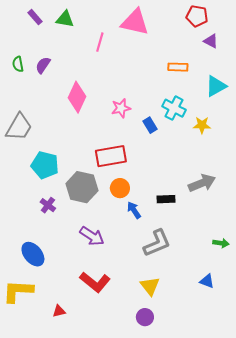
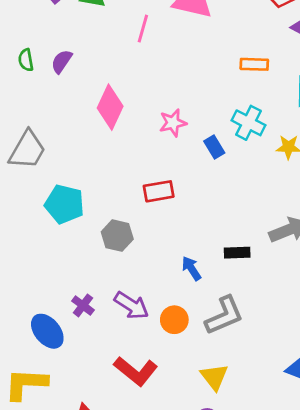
red rectangle: (111, 156) -> (159, 191), size x0.7
gray hexagon: (82, 187) -> (117, 236), size x0.7
orange circle: (120, 188) -> (174, 320), moved
purple cross: (48, 205) -> (83, 305), moved

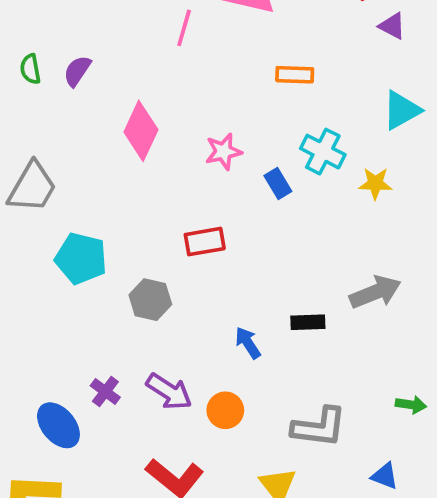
orange rectangle: (254, 64) -> (295, 75), moved
gray L-shape: (224, 315) -> (319, 427), moved, turned 30

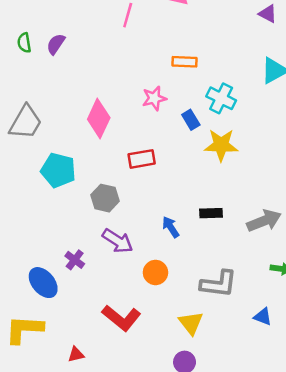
orange rectangle: (295, 75) -> (185, 62), moved
pink diamond: (141, 131) -> (99, 119), moved
yellow star: (375, 183) -> (221, 145), moved, size x1.5
gray arrow: (375, 292) -> (264, 221), moved
purple arrow: (169, 392) -> (118, 241), moved

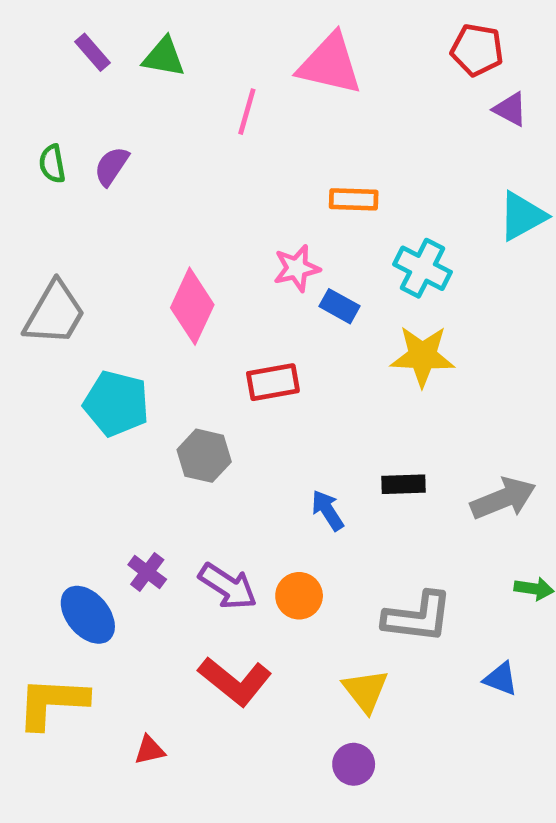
blue rectangle: (191, 120) -> (339, 306), moved, turned -30
purple arrow: (118, 241) -> (228, 586), moved

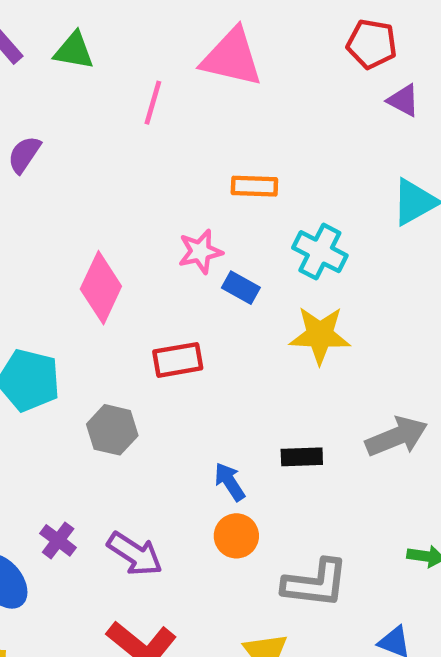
gray arrow: (503, 498) -> (397, 437), moved
orange circle: (299, 596) -> (236, 536), moved

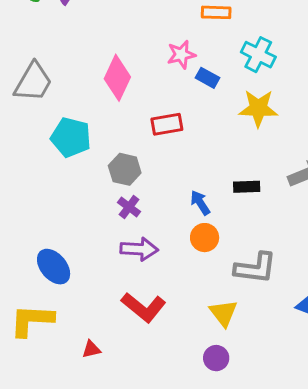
purple cross: (58, 540) -> (129, 207), moved
purple arrow: (135, 554) -> (139, 249), turned -30

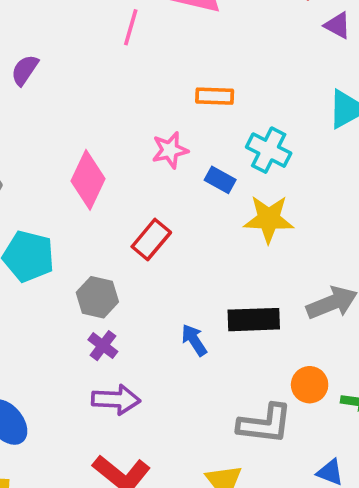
blue rectangle: (207, 78) -> (220, 180), moved
red rectangle: (167, 124) -> (151, 239), turned -40
black rectangle: (247, 187) -> (254, 320), size x1.5
orange circle: (205, 238) -> (310, 385), moved

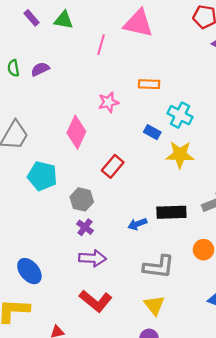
purple semicircle: (25, 70) -> (40, 69), turned 30
pink star: (170, 150) -> (108, 102), moved
blue arrow: (194, 340) -> (137, 224), turned -78
gray L-shape: (265, 424) -> (159, 267), moved

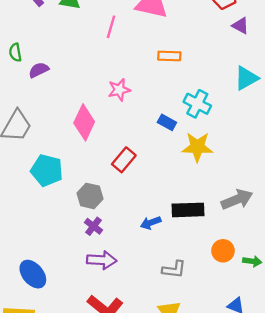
purple semicircle: (40, 69) -> (39, 70), moved
orange rectangle: (149, 84) -> (169, 56), moved
gray L-shape: (159, 267) -> (174, 269), size x0.7

